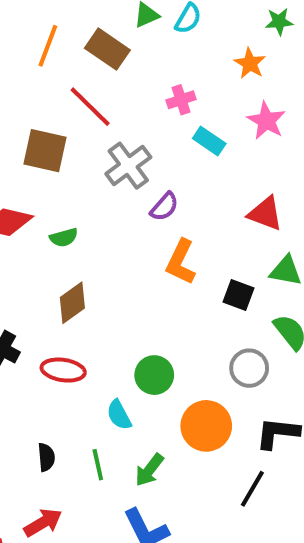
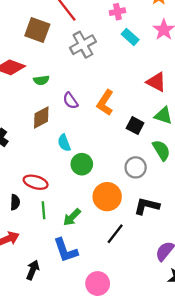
purple semicircle: (164, 207) -> (70, 101), moved, turned 96
red ellipse: (63, 370) -> (36, 182), moved
cyan semicircle: (119, 415) -> (64, 143), moved
black line: (252, 489) -> (115, 234), moved

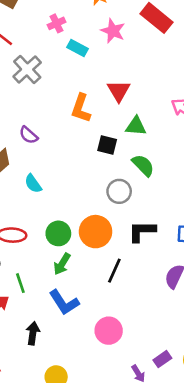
red triangle: (156, 82) -> (119, 91), turned 45
orange L-shape: (105, 103) -> (81, 108), moved
green circle: (82, 164) -> (58, 233), moved
green line: (43, 210) -> (20, 283), moved

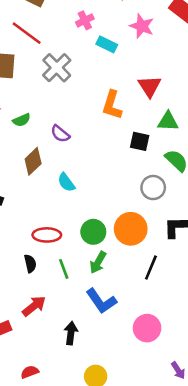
green line: (20, 283) -> (64, 269), moved

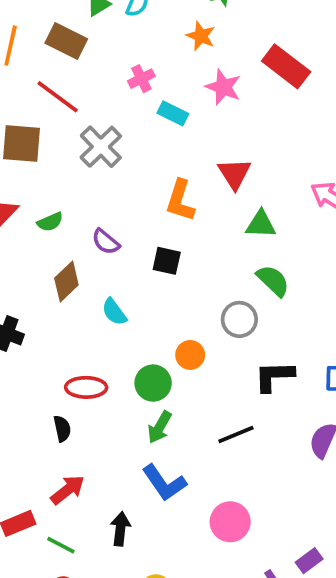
black square: (140, 141) -> (167, 261), moved
orange circle: (131, 229) -> (190, 355), moved, size x0.6
black line: (151, 267) -> (236, 435), turned 45
green line: (64, 269) -> (61, 545), moved, turned -42

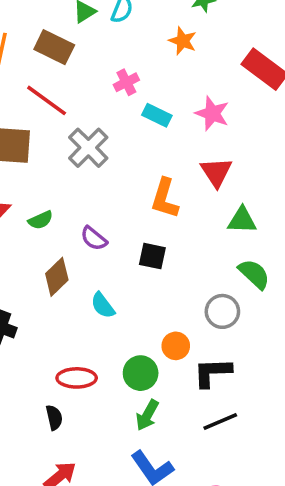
pink star: (223, 87) -> (212, 113), moved
black L-shape: (274, 376) -> (212, 372), moved

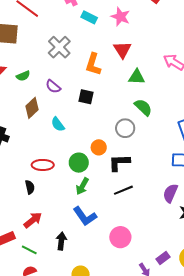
gray cross: (88, 148) -> (59, 47), moved

